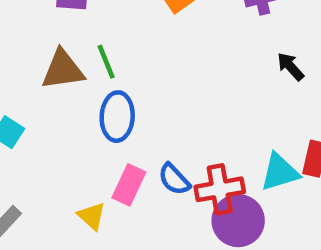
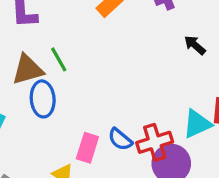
blue ellipse: (117, 117) -> (43, 99), moved

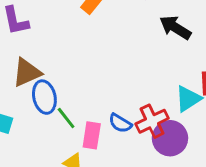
black arrow: (195, 45) -> (175, 27), size x1.5
green line: (59, 59) -> (66, 118), moved

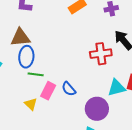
green line: (66, 118) -> (36, 74), turned -63
red cross: (152, 121) -> (101, 54), moved

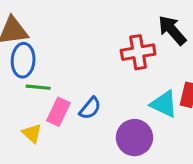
cyan triangle: (117, 88) -> (164, 104), turned 42
blue semicircle: (69, 89) -> (90, 108), turned -98

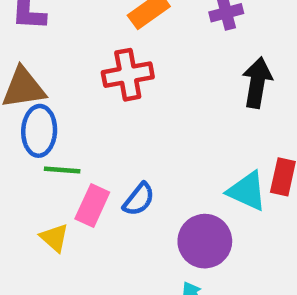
black arrow: (172, 30) -> (257, 83), turned 52
red cross: (138, 52) -> (128, 75), moved

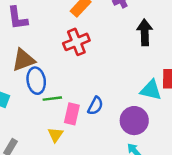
yellow triangle: (54, 238) -> (55, 135), turned 35

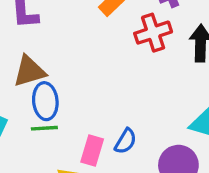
red cross: (76, 42) -> (153, 33), moved
green line: (52, 99) -> (44, 128), moved

